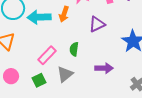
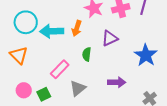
green semicircle: (74, 49) -> (87, 54), moved
green square: (39, 80) -> (44, 94), moved

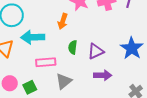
cyan arrow: (52, 31) -> (33, 37), moved
purple triangle: (110, 38) -> (96, 51), moved
pink rectangle: (60, 69) -> (46, 62), turned 42

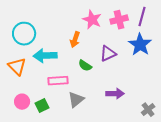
green semicircle: (73, 47) -> (85, 66), turned -64
blue star: (132, 48) -> (140, 45), moved
purple triangle: (96, 51) -> (108, 54), moved

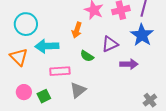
purple arrow: (115, 94) -> (129, 64), moved

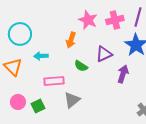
cyan arrow: (47, 46) -> (41, 56), size x0.6
purple arrow: (129, 64) -> (123, 74), turned -72

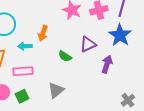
orange arrow: (71, 40) -> (43, 33), moved
pink rectangle: (54, 81) -> (23, 71), moved

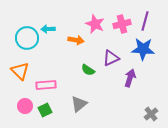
orange arrow: (43, 33) -> (76, 40), moved, turned -98
blue star: (120, 35) -> (143, 49), turned -30
cyan arrow: (25, 46) -> (48, 29), moved

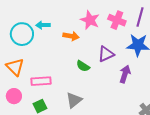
pink cross: (122, 24) -> (117, 20), turned 36
pink circle: (25, 106) -> (14, 96), moved

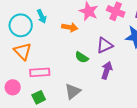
cyan arrow: (43, 25) -> (42, 16), turned -112
orange triangle: (15, 67) -> (23, 51), moved
purple arrow: (125, 74) -> (107, 70), moved

